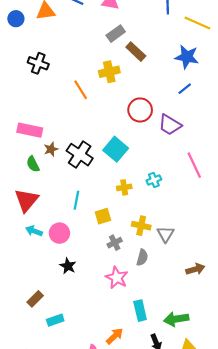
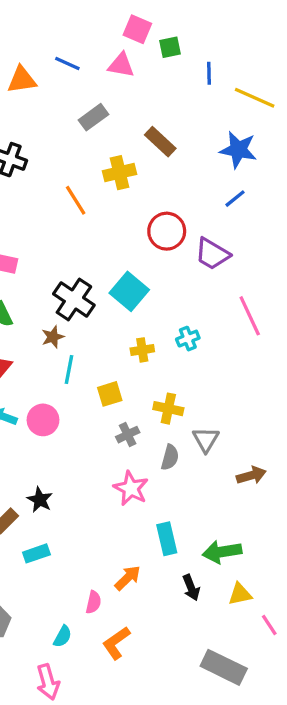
gray rectangle: (116, 34) -> (93, 117), moved
brown star: (51, 149) -> (53, 337), moved
gray triangle: (166, 234) -> (206, 439), moved
black star: (68, 266) -> (40, 500), moved

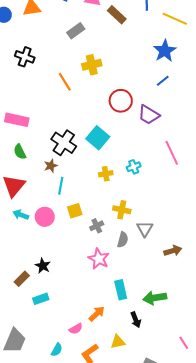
brown rectangle: (160, 142) -> (117, 15), moved
blue star: (238, 150) -> (165, 51), turned 30
yellow square: (110, 394) -> (75, 211), moved
yellow triangle: (240, 594) -> (118, 342), moved
pink semicircle: (93, 602) -> (76, 329), turned 48

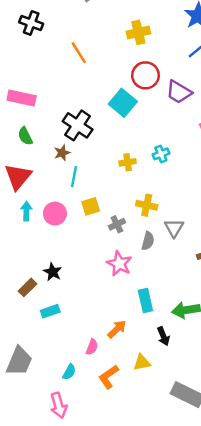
yellow cross: (92, 65) -> (138, 32), moved
cyan square: (98, 138) -> (123, 103), moved
cyan arrow: (21, 215) -> (26, 211), turned 70
pink semicircle: (76, 329) -> (92, 347), turned -40

